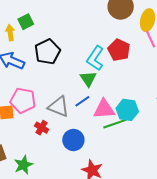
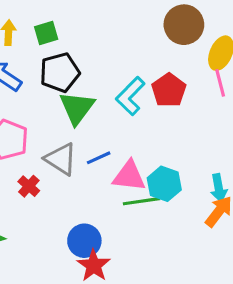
green square: (26, 22) -> (46, 33), moved
green triangle: (88, 79) -> (77, 108), moved, size x1.4
blue circle: (73, 140) -> (84, 241), moved

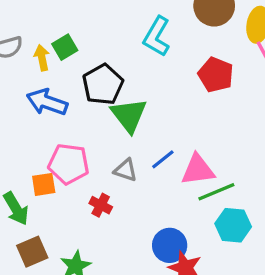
green square: (46, 33) -> (65, 47), moved
cyan L-shape: (130, 96) -> (157, 36), moved
gray triangle: (61, 159) -> (126, 170), size x0.7
cyan hexagon: (164, 184) -> (233, 225), moved

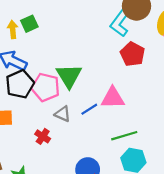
cyan L-shape: (157, 36) -> (120, 23), moved
black pentagon: (103, 84) -> (20, 84), moved
pink pentagon: (69, 164) -> (46, 87), moved
pink triangle: (198, 170) -> (113, 98), moved

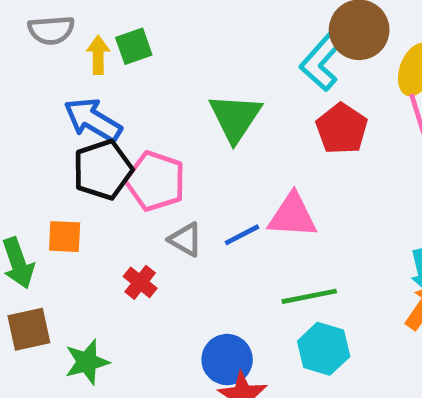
green triangle: (69, 76) -> (235, 118), moved

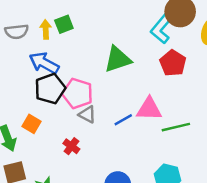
gray semicircle: (51, 30) -> (17, 32), moved
green triangle: (235, 118) -> (118, 59), turned 40
orange square: (65, 237) -> (31, 124), turned 30
gray triangle: (186, 239) -> (87, 114), moved
green line: (309, 296) -> (176, 127), moved

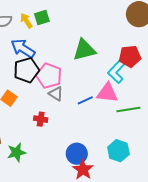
yellow arrow: (46, 29) -> (26, 21), turned -35
cyan L-shape: (161, 29) -> (117, 71), moved
red pentagon: (173, 63) -> (130, 56), turned 30
red cross: (71, 146) -> (41, 119), turned -32

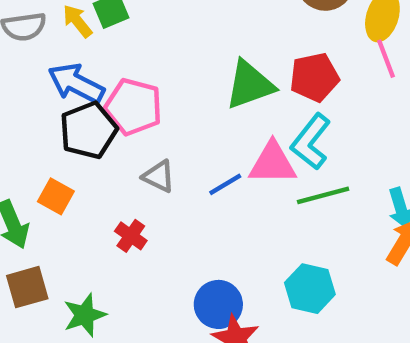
green triangle: (84, 50) -> (250, 85), moved
cyan L-shape: (117, 71) -> (311, 142), moved
pink pentagon: (49, 76) -> (133, 107), moved
red cross: (41, 119) -> (131, 236), turned 32

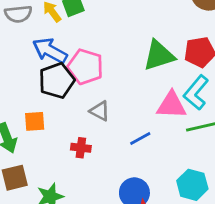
blue line: (225, 184) -> (140, 138), moved
orange square: (56, 196) -> (35, 121), turned -35
red cross: (131, 236) -> (81, 148), turned -30

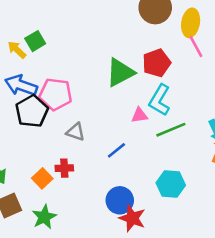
pink triangle: (172, 105) -> (139, 115), size x0.6
orange square: (35, 121) -> (42, 178), moved, turned -30

